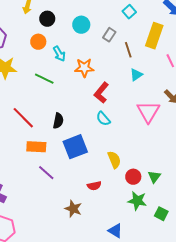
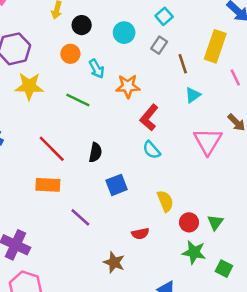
cyan square: (129, 12) -> (164, 16), moved
orange rectangle: (36, 147) -> (48, 185), moved
blue square: (75, 147) -> (117, 185), size x0.7

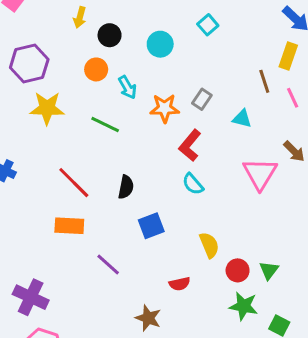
gray rectangle: (159, 45) -> (202, 99), moved
yellow rectangle: (215, 46) -> (288, 56), moved, size x0.7
brown line: (183, 64) -> (264, 81), moved
cyan triangle: (193, 95) -> (242, 119), turned 49

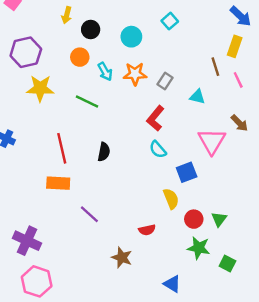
orange star: (165, 108) -> (135, 74), moved
red line: (74, 183) -> (62, 148), turned 32
blue square: (151, 226) -> (187, 172), moved

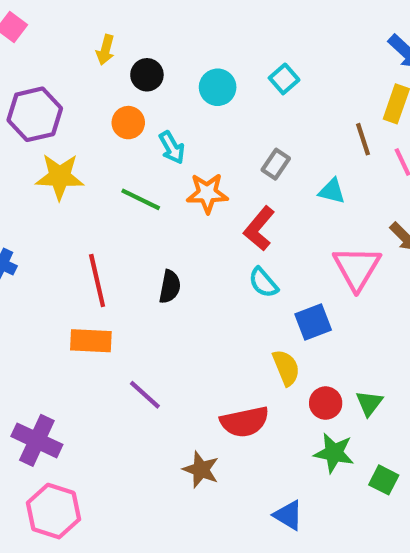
cyan square: (170, 21) -> (284, 79), moved
orange star: (135, 74) -> (207, 193), moved
red semicircle: (147, 230) -> (245, 422), size x1.6

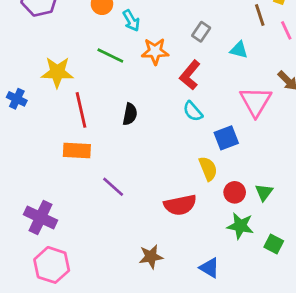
yellow star: (60, 177) -> (57, 72), moved
brown star: (201, 470) -> (151, 257), moved, turned -30

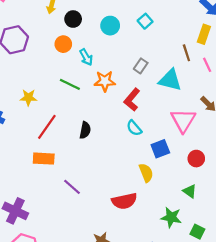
cyan triangle: (239, 50) -> (170, 80), size x1.6
yellow star: (57, 72) -> (28, 98), size x0.7
red line: (81, 110) -> (47, 127), turned 48
red circle: (235, 192) -> (196, 159), moved
green triangle: (264, 192) -> (190, 191), turned -32

